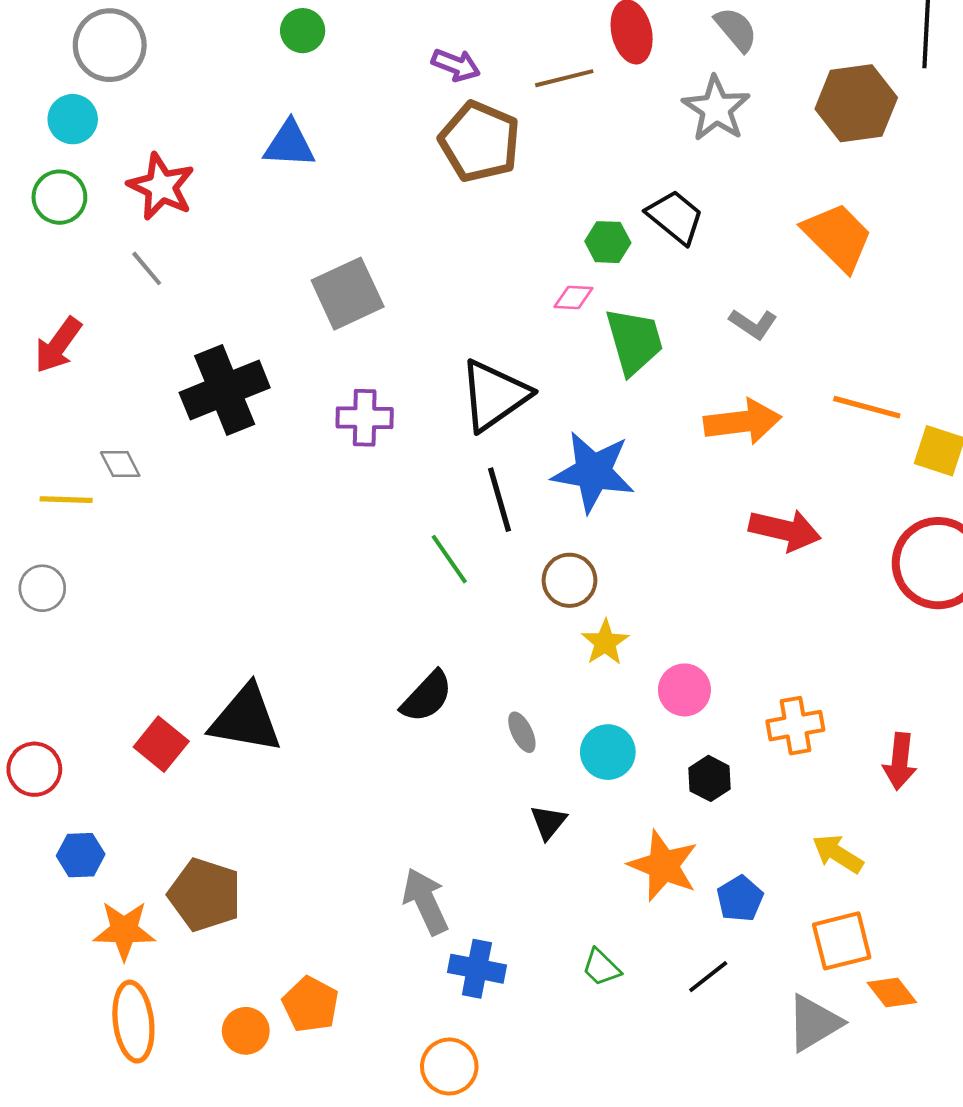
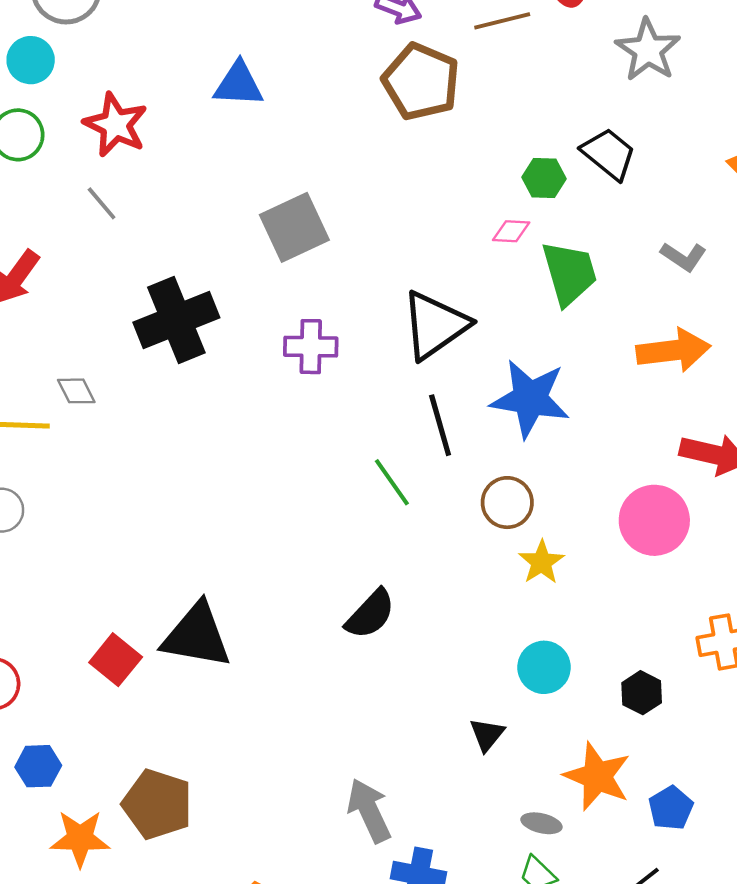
pink circle: (684, 690) -> (654, 520), moved, size x1.4
gray ellipse: (522, 732) -> (541, 823), moved, turned -51

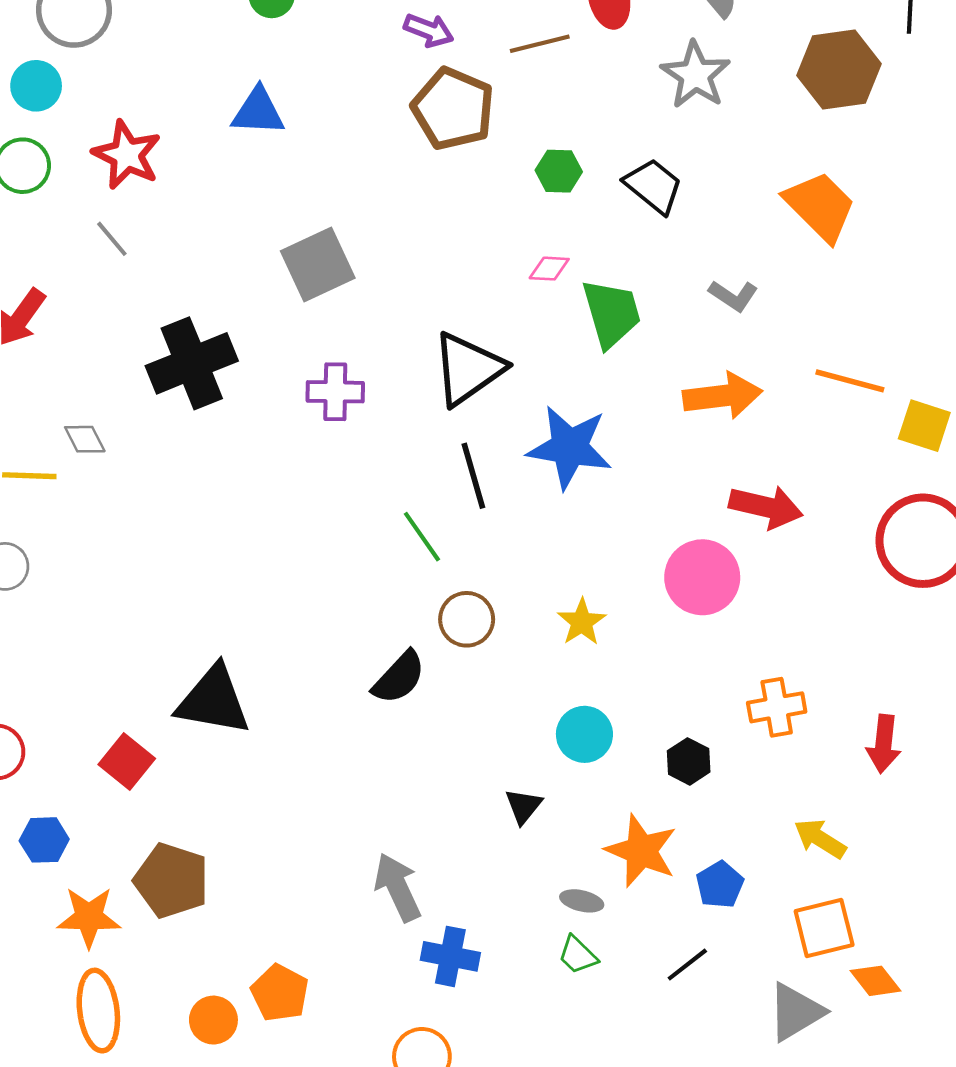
green hexagon: (544, 178) -> (559, 171), moved
brown circle: (507, 503) -> (467, 619), moved
red square: (116, 660) -> (127, 761), moved

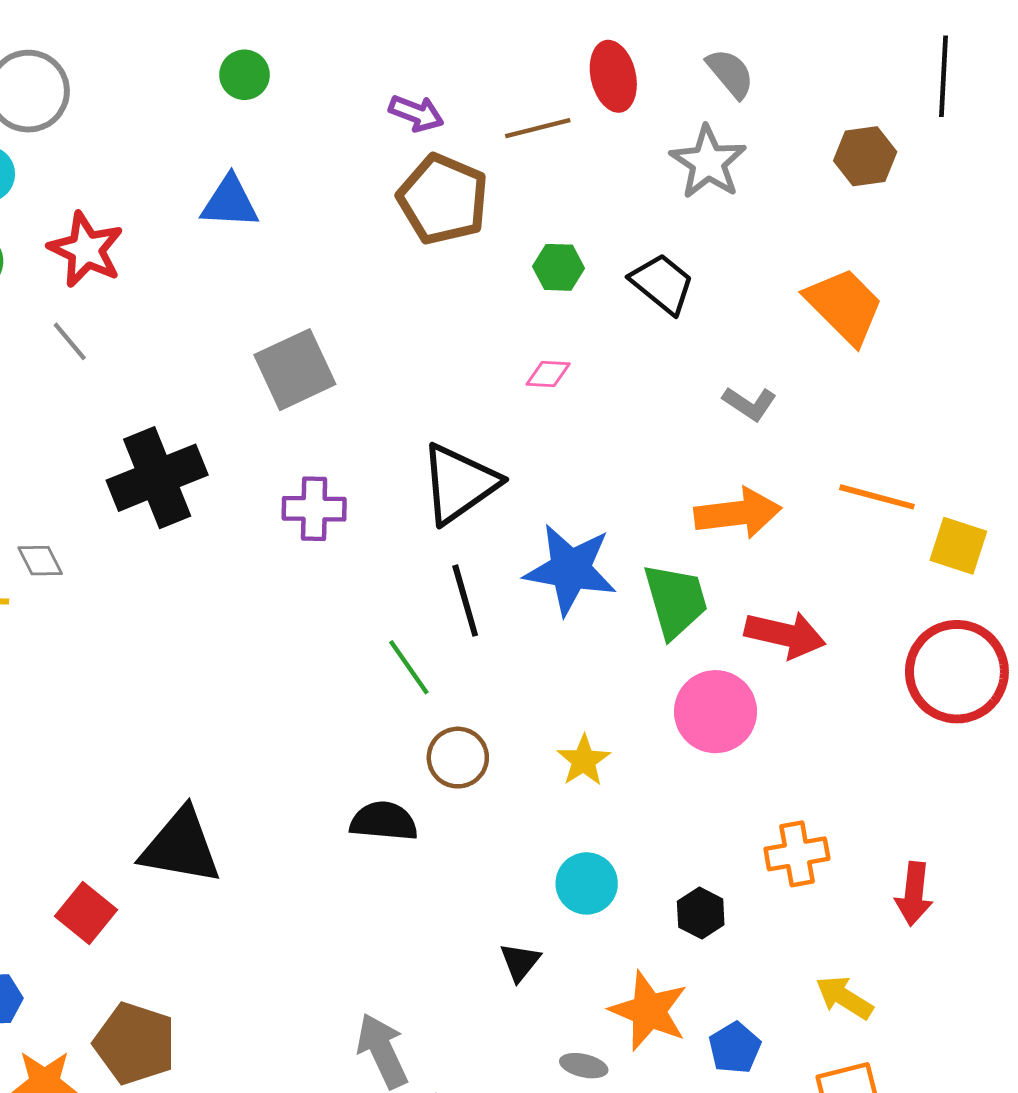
brown hexagon: (839, 70) -> (865, 156), size x0.7
green trapezoid: (612, 313) -> (676, 601), moved
black semicircle: (399, 677) -> (384, 821), turned -128

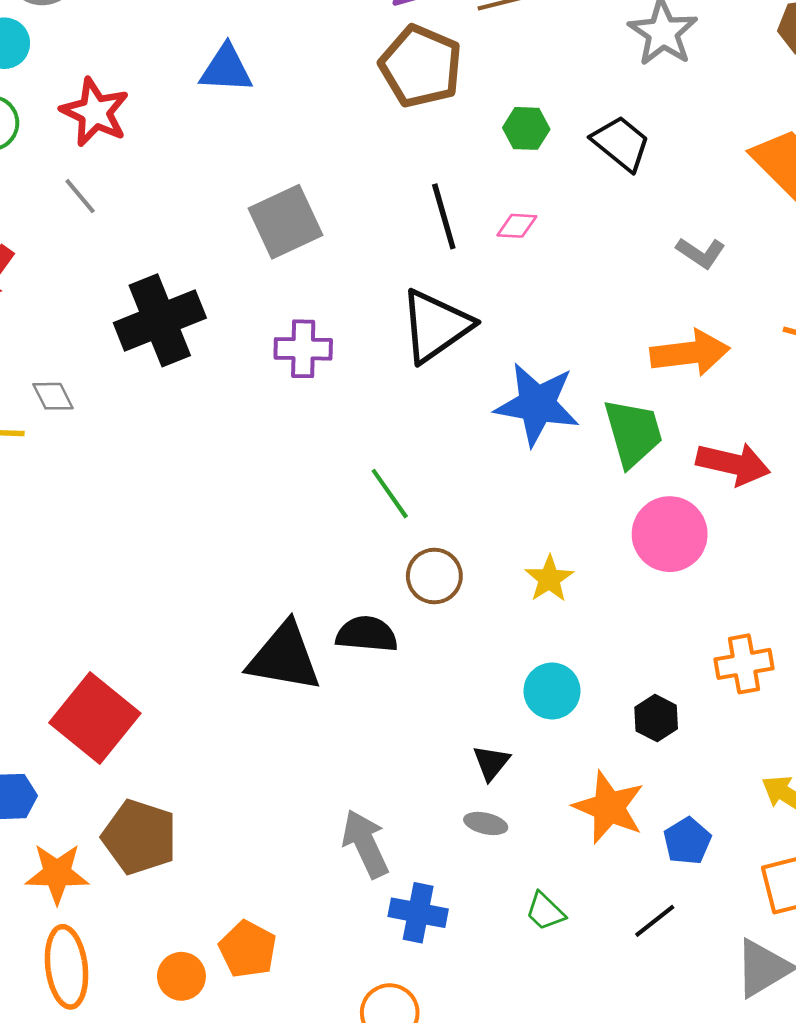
black line: (465, 601) -> (444, 216), moved
black triangle: (181, 846) -> (284, 657), moved
red square: (86, 913) -> (95, 718), size x1.6
gray ellipse: (584, 1066) -> (486, 823), moved

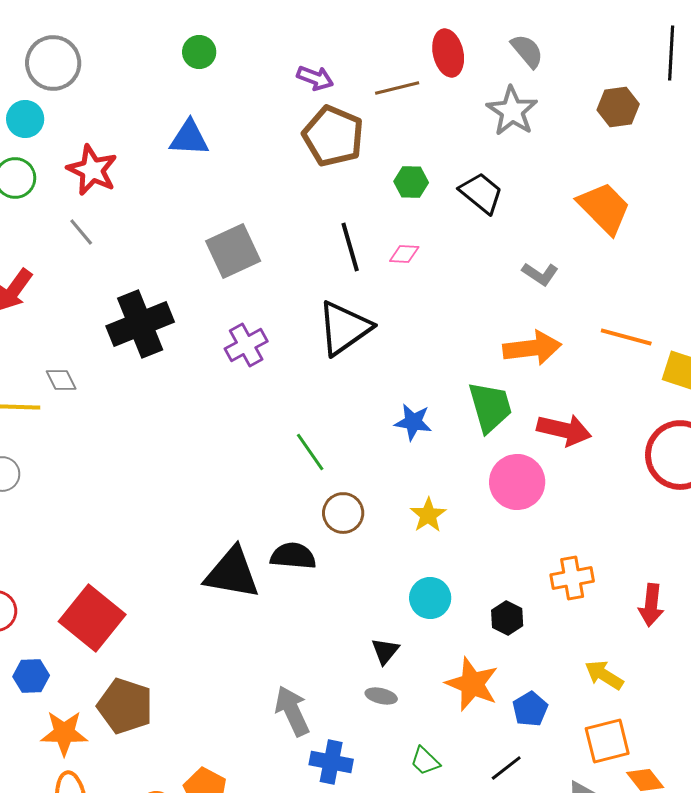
purple cross: (303, 349) -> (246, 345), turned -30
blue star: (537, 404) -> (413, 422), moved, size x0.6

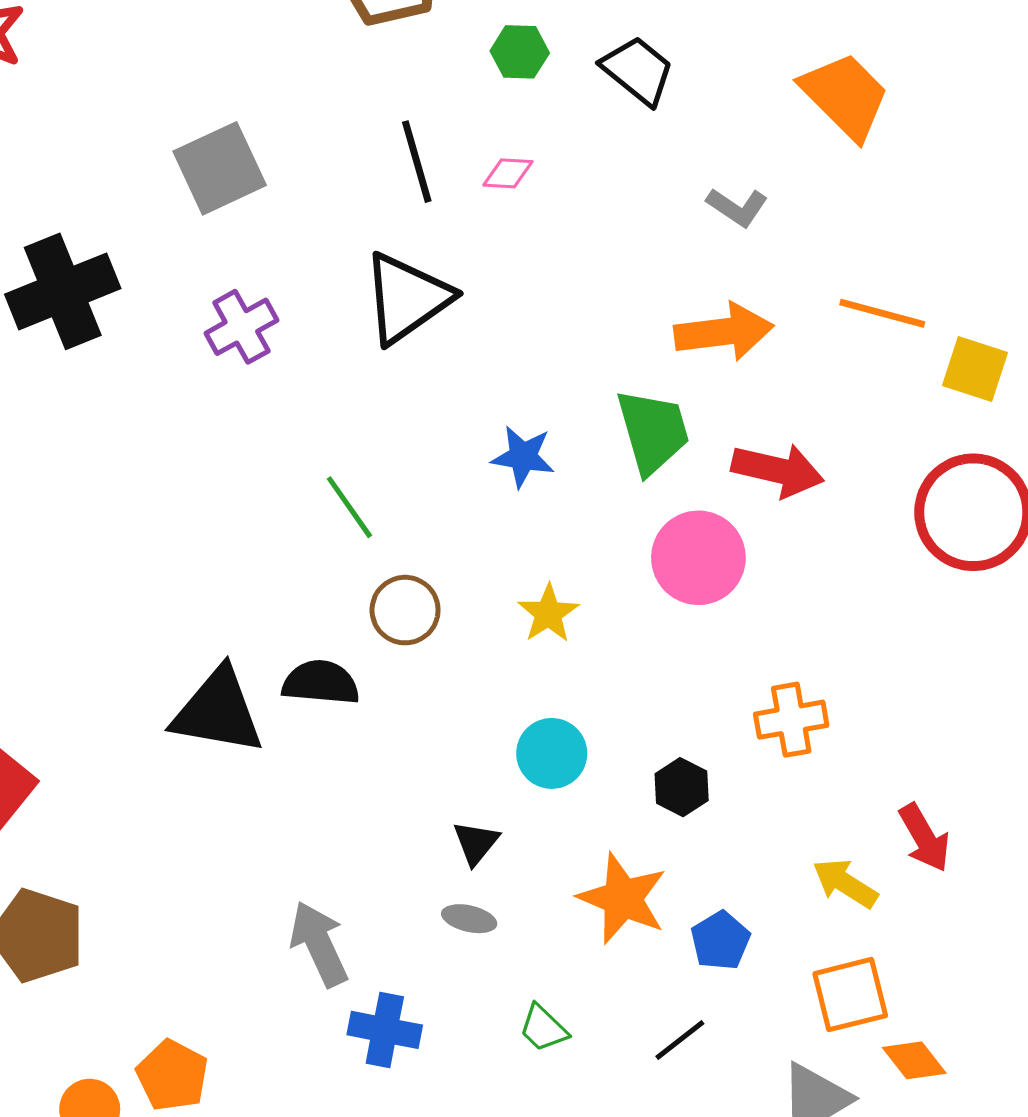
red arrow: (651, 605) -> (924, 838), moved, turned -36

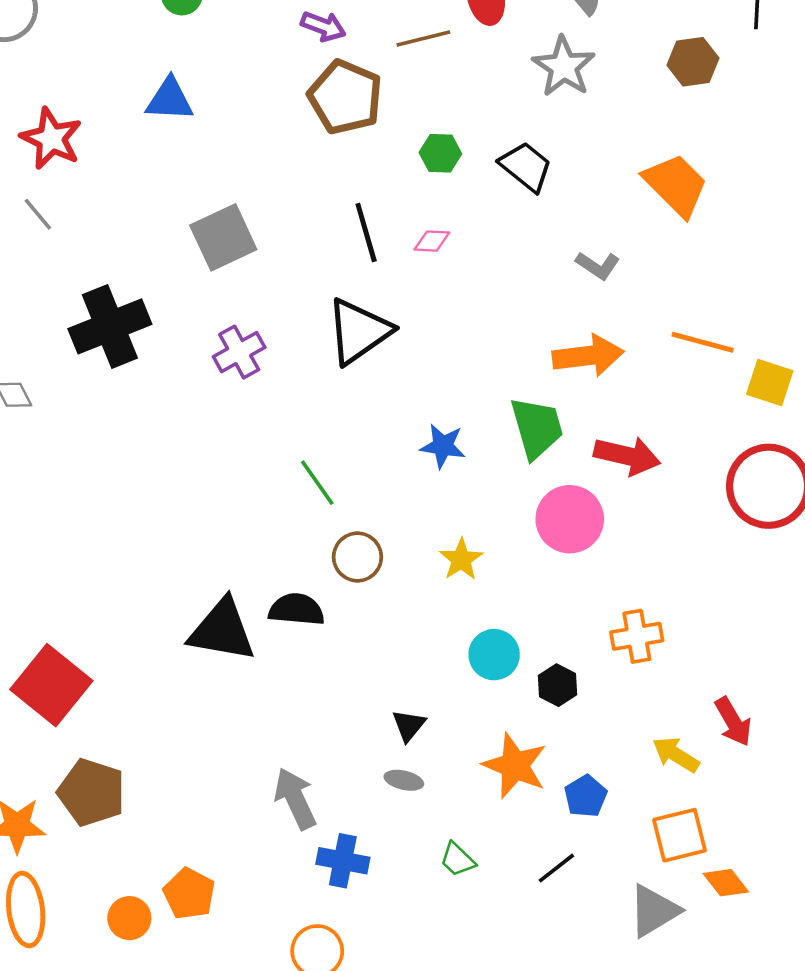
cyan circle: (552, 753) -> (494, 655), moved

